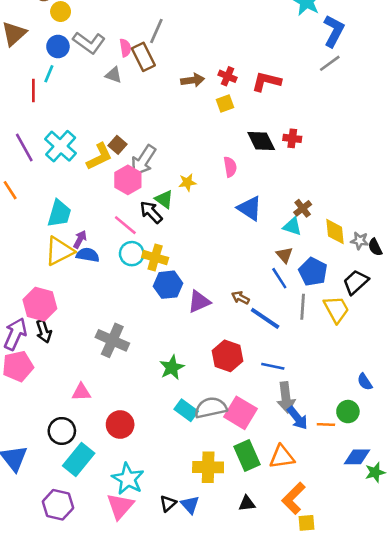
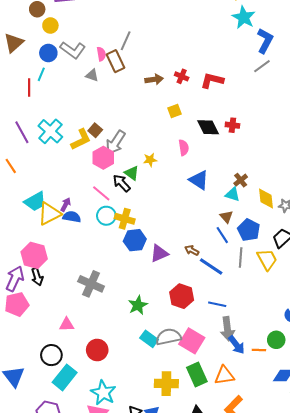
yellow square: (225, 103) -> (174, 111), moved
cyan trapezoid: (59, 213) -> (35, 201), moved, turned 45

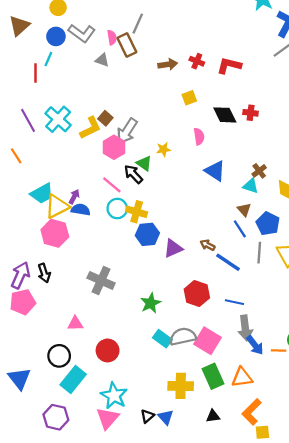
pink hexagon: (34, 255) -> (55, 233), moved

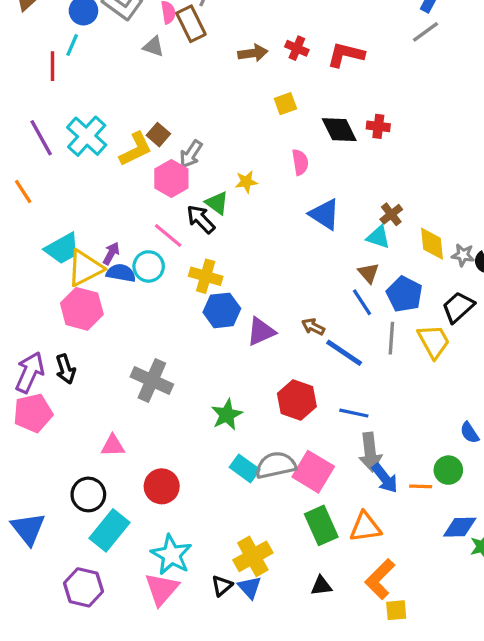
gray arrow: (127, 131) -> (191, 154), size x0.7
cyan circle: (117, 209) -> (149, 266), moved
yellow cross: (181, 386) -> (253, 556), moved, turned -30

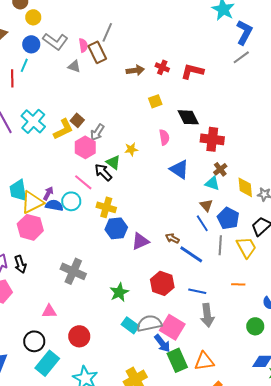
red cross: (378, 126) -> (212, 139), moved, size x1.6
cyan trapezoid: (62, 249) -> (18, 190), turned 110
blue arrow: (385, 478) -> (162, 343), moved
orange line: (421, 486) -> (238, 284), moved

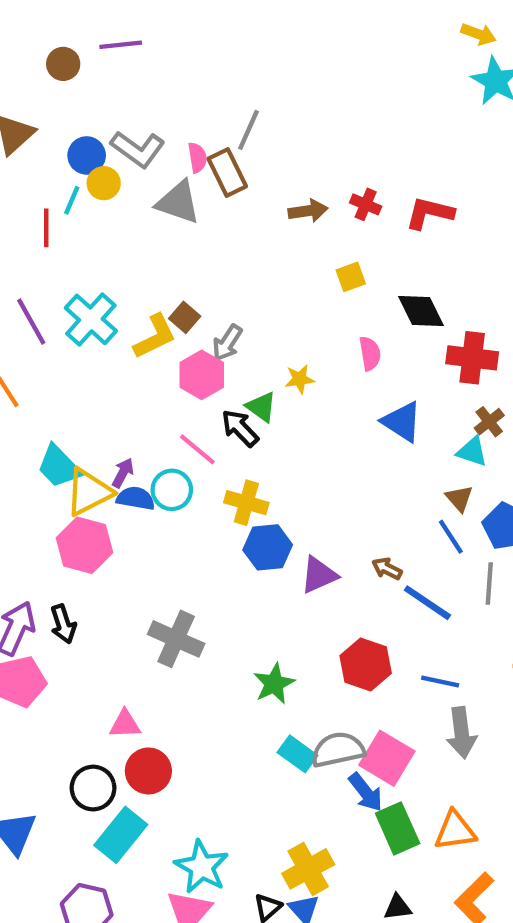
yellow circle: (33, 17) -> (104, 183), moved
gray triangle: (74, 66) -> (178, 202), size x1.6
cyan trapezoid: (18, 190) -> (59, 466), turned -35
red circle: (79, 336) -> (148, 771), moved

